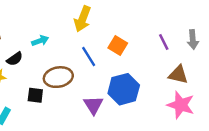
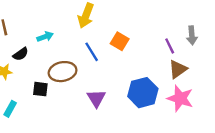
purple line: (164, 42) -> (170, 46), moved
brown triangle: (178, 75) -> (178, 69), turned -48
blue hexagon: (124, 89) -> (143, 93), moved

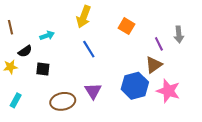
orange square: (120, 41) -> (127, 26), moved
brown triangle: (178, 69) -> (154, 65), moved
brown ellipse: (63, 72) -> (63, 101), moved
black square: (40, 89) -> (43, 69), moved

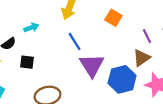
purple triangle: (93, 91) -> (92, 65), moved, size x1.4

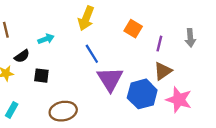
purple line: (147, 36) -> (159, 44), moved, turned 40

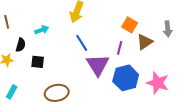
orange square: (133, 29) -> (130, 25), moved
purple line: (159, 44) -> (120, 48), moved
black semicircle: (22, 56) -> (21, 45), turned -40
brown triangle: (163, 71) -> (145, 42), moved

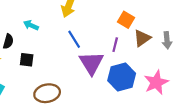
gray arrow: (168, 29) -> (167, 40), moved
cyan arrow: (42, 30) -> (31, 25), turned -136
pink star: (158, 83) -> (156, 82), turned 30

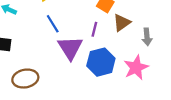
gray arrow: (167, 40) -> (147, 37), moved

